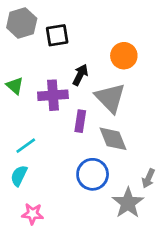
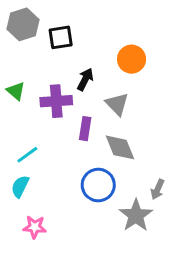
gray triangle: (110, 98) -> (117, 104), size x0.7

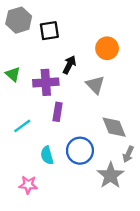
purple rectangle: (85, 129) -> (58, 112), moved
gray diamond: (120, 147) -> (114, 127), moved
cyan semicircle: (20, 186) -> (47, 155), moved, turned -42

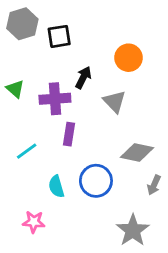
gray diamond: (114, 127) -> (137, 152), turned -56
gray star: (111, 175) -> (133, 230), moved

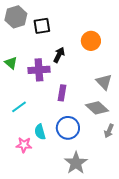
gray triangle: (114, 102) -> (104, 82), moved
purple rectangle: (69, 134) -> (62, 93), moved
gray diamond: (137, 152) -> (97, 108), turned 30
pink star: (34, 222) -> (24, 145), moved
gray star: (133, 230) -> (76, 163), moved

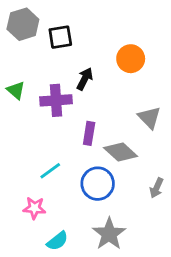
cyan line: (19, 107) -> (50, 171), moved
gray diamond: (97, 108) -> (121, 152), moved
cyan semicircle: (40, 132) -> (57, 241), moved, turned -112

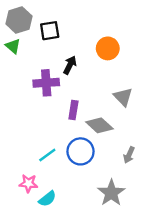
green triangle: (16, 90) -> (13, 46), moved
cyan line: (50, 171) -> (47, 155), moved
pink star: (34, 208) -> (28, 183), moved
gray star: (109, 234) -> (111, 193), moved

